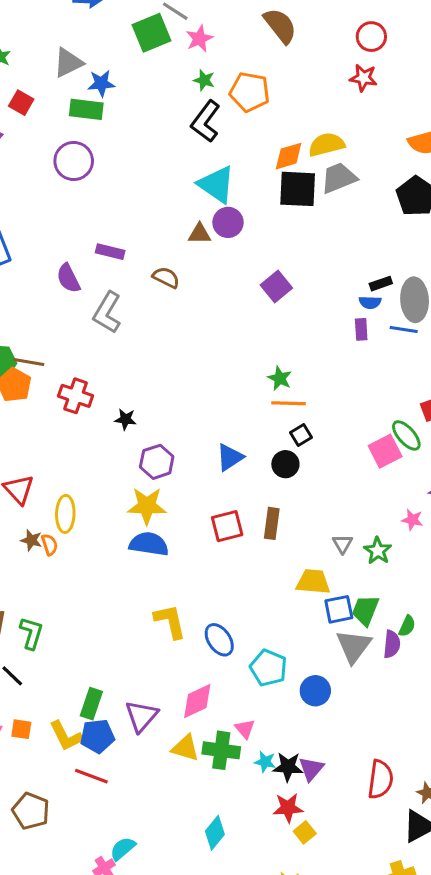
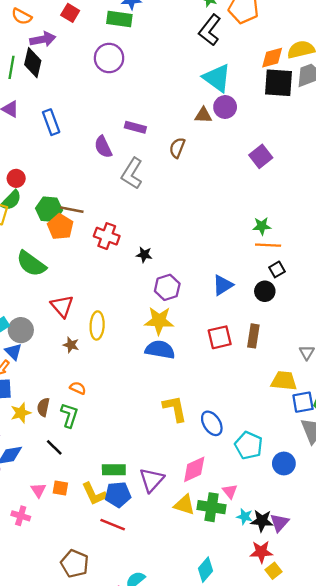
brown semicircle: (166, 277) -> (177, 148), turned -96
green star: (280, 378) -> (262, 226), turned -30
orange semicircle: (50, 545) -> (78, 388), moved, turned -49
green rectangle: (91, 704) -> (114, 470), turned 70
brown pentagon: (31, 811) -> (75, 564), moved

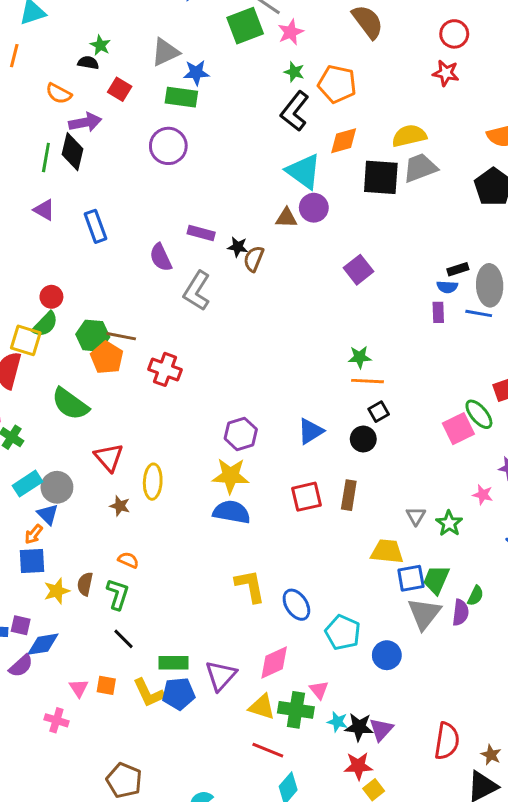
orange diamond: (272, 58) -> (344, 141), moved
black star: (144, 255) -> (238, 247), moved
black line: (54, 447) -> (123, 639), moved
red line: (113, 525) -> (268, 750), moved

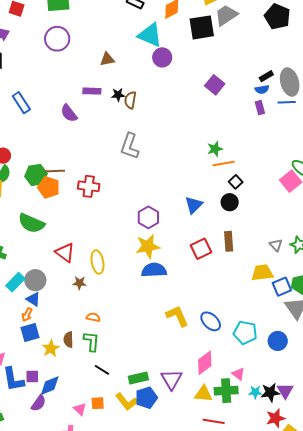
brown triangle: (286, 218) -> (107, 59), moved
purple square: (359, 270) -> (215, 85), moved
gray L-shape: (197, 291) -> (130, 146), moved

